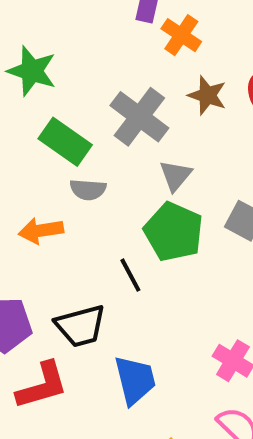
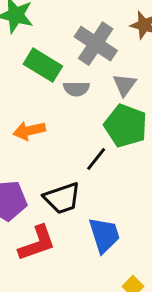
gray semicircle: (88, 190) -> (76, 89), moved
black line: (130, 275) -> (96, 159), turned 70

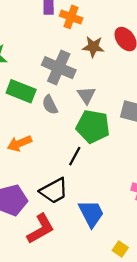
gray semicircle: (76, 89) -> (50, 105), turned 72

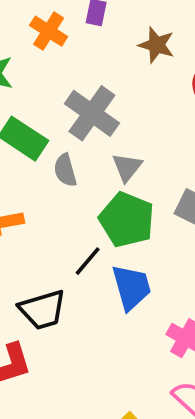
orange cross: (71, 17) -> (49, 31), moved
brown star: (93, 47) -> (157, 45), moved
blue trapezoid: (91, 213) -> (131, 287), moved

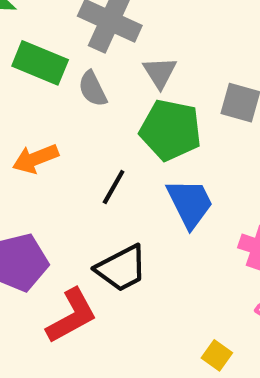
black line: (88, 261) -> (114, 187), moved
black trapezoid: (43, 310) -> (121, 268), moved

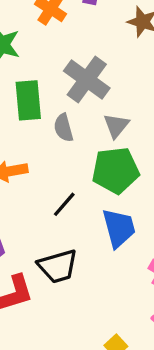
green rectangle: (40, 63) -> (28, 100), turned 51
green pentagon: (171, 130) -> (115, 170), turned -30

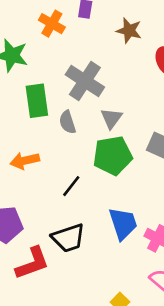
blue trapezoid: (119, 228) -> (123, 224), moved

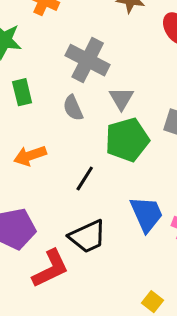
green rectangle: (37, 101) -> (22, 92), moved, size x0.7

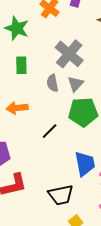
gray triangle: (121, 99) -> (76, 84), moved
black trapezoid: (88, 236) -> (61, 195), moved

